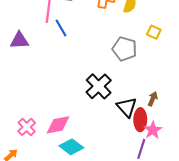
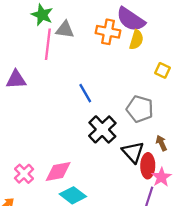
blue line: (61, 28) -> (85, 93), moved
gray pentagon: (125, 49) -> (140, 109), moved
brown arrow: (153, 99) -> (161, 143), turned -48

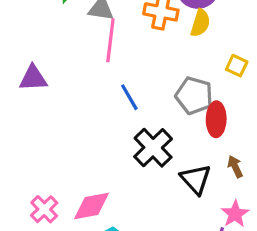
pink line: (48, 44) -> (110, 40), moved
gray pentagon: (140, 109) -> (194, 96), moved
red ellipse: (148, 166) -> (216, 119), moved

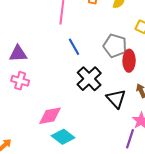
purple triangle: (33, 78) -> (18, 54), moved
pink cross: (44, 209) -> (20, 81), moved, turned -30

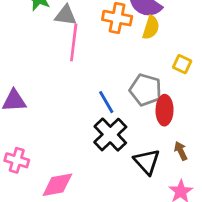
blue line: (74, 47) -> (106, 102), moved
pink cross: (20, 81) -> (17, 160), moved

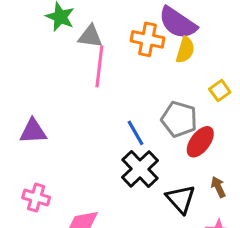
yellow square: (182, 64) -> (220, 91), turned 30
red ellipse: (164, 110) -> (200, 142), turned 36

